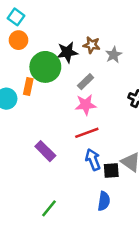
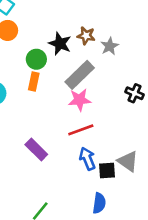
black star: (67, 52) -> (60, 44), turned 30
green circle: (45, 67) -> (36, 59), size x0.6
gray rectangle: (86, 82) -> (80, 75), size x1.6
orange rectangle: (28, 86) -> (34, 81), moved

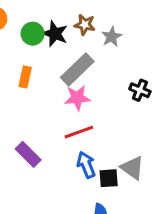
green circle: (36, 59) -> (33, 34), moved

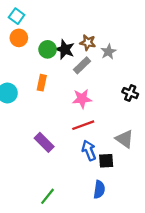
gray rectangle: (77, 69) -> (82, 65), moved, size x0.7
gray triangle: (132, 168) -> (124, 139), moved

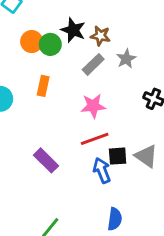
orange circle: (19, 38) -> (32, 42), moved
black star: (65, 49) -> (73, 30), moved
gray star: (108, 52) -> (126, 59), moved
black square: (106, 161) -> (118, 156), moved

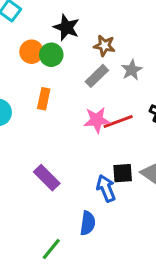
black star: (73, 30) -> (66, 27), moved
red line: (95, 139) -> (118, 122), moved
blue semicircle: (115, 219) -> (88, 223), moved

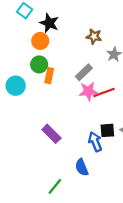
black star: (66, 27) -> (49, 23), moved
green circle: (51, 55) -> (39, 64), moved
gray rectangle: (97, 76) -> (84, 72), moved
blue semicircle: (88, 223) -> (82, 167), turned 150

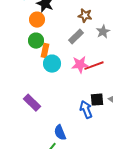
gray rectangle: (84, 72) -> (76, 37), moved
cyan circle: (16, 86) -> (52, 64), moved
purple rectangle: (51, 134) -> (32, 103), moved
blue semicircle: (82, 167) -> (60, 133), moved

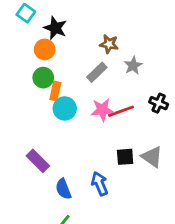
blue arrow: (86, 110) -> (100, 184), moved
blue semicircle: (60, 133) -> (63, 189), moved

